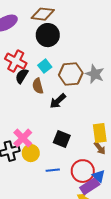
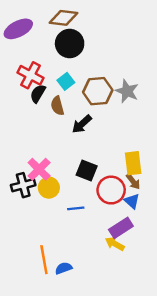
red circle: (83, 171) -> (111, 190), moved
blue triangle: (99, 176) -> (132, 201), moved

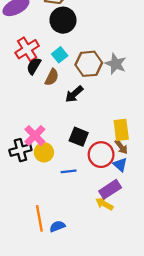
red cross: (31, 75) -> (27, 49), turned 30
brown semicircle: (57, 106) -> (52, 77), turned -138

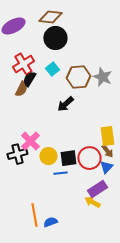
brown semicircle: (52, 77) -> (21, 89), moved
black square: (79, 137) -> (68, 158), moved, turned -30
yellow circle: (44, 152) -> (48, 156), moved
blue triangle: (120, 165) -> (106, 167), turned 32

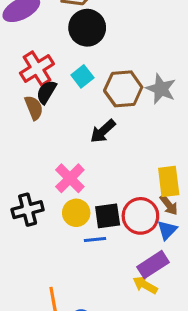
brown semicircle: (21, 89) -> (34, 108), turned -49
pink cross: (30, 141) -> (70, 178), moved

